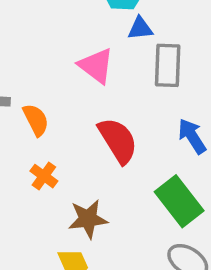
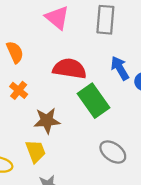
red semicircle: (118, 140) -> (70, 69), turned -52
green rectangle: (179, 201) -> (93, 101), moved

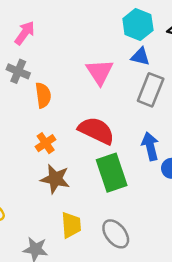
orange cross: (19, 90) -> (46, 143), moved
yellow trapezoid: (36, 151) -> (71, 225), moved

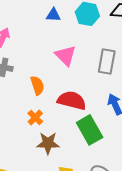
blue triangle: (140, 56) -> (53, 15), moved
orange semicircle: (43, 95) -> (37, 85), moved

